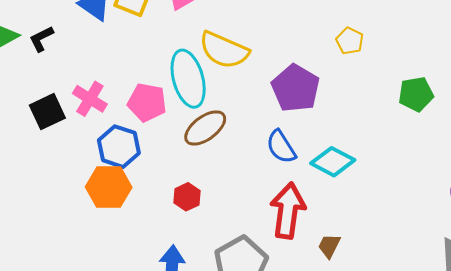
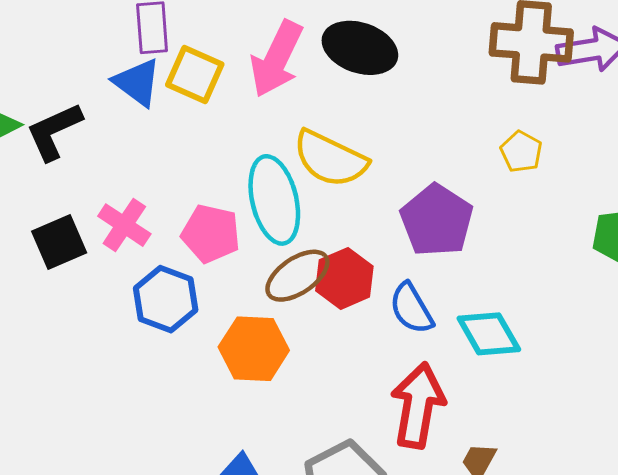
black L-shape: (41, 39) -> (54, 131), size x1.5
cyan diamond: (333, 162) -> (489, 334), turned 30
orange hexagon: (109, 187) -> (254, 349), moved
red hexagon: (187, 197) -> (344, 278), moved, size x1.4

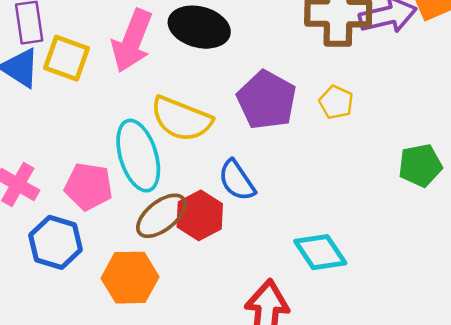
purple pentagon: (437, 220) -> (267, 100), moved
blue semicircle: (411, 308) -> (237, 180), moved

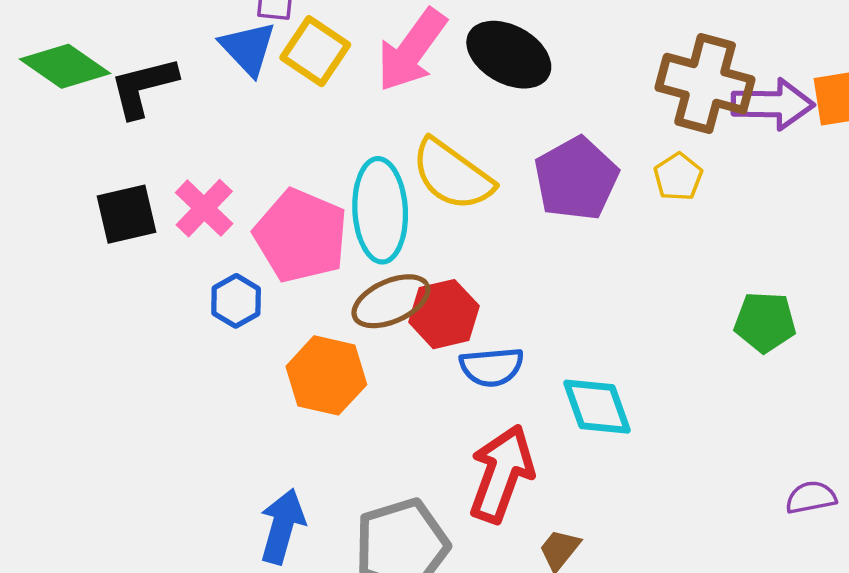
yellow pentagon: (336, 102) -> (678, 177), moved
blue semicircle: (237, 180) -> (492, 367), moved, turned -75
pink pentagon: (89, 187) -> (301, 236), size x1.4
blue hexagon: (56, 242) -> (236, 301), size x0.7

